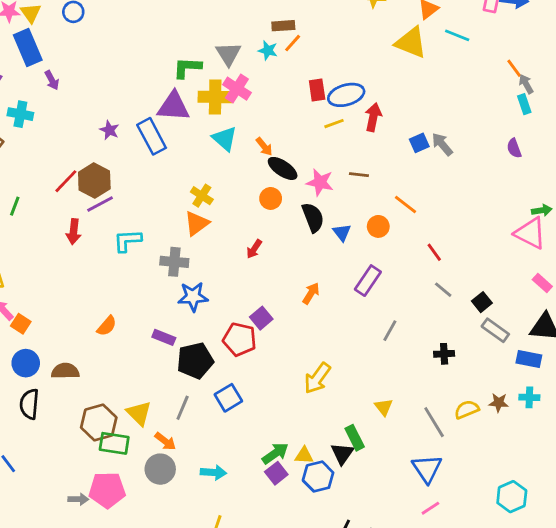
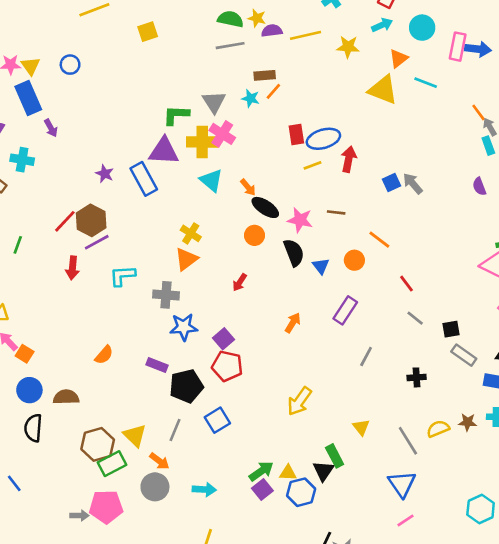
black square: (482, 302) -> (451, 329), turned 30
purple square: (261, 318) -> (224, 339), moved
green rectangle: (114, 443) -> (112, 464), turned -36

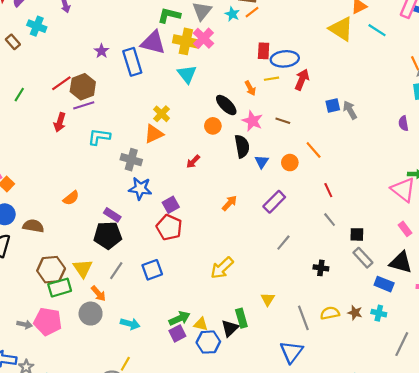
orange arrow: (248, 187) -> (250, 88), moved
black pentagon: (186, 386) -> (108, 235), moved

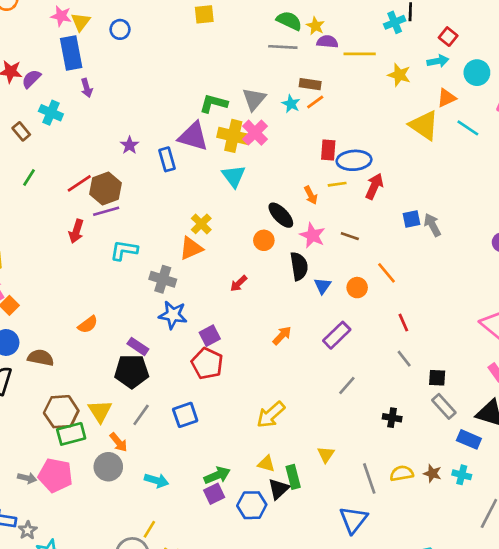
blue rectangle: (132, 62) -> (167, 159), size x0.7
green line: (19, 95) -> (29, 178), moved
yellow triangle: (201, 324) -> (266, 464), moved

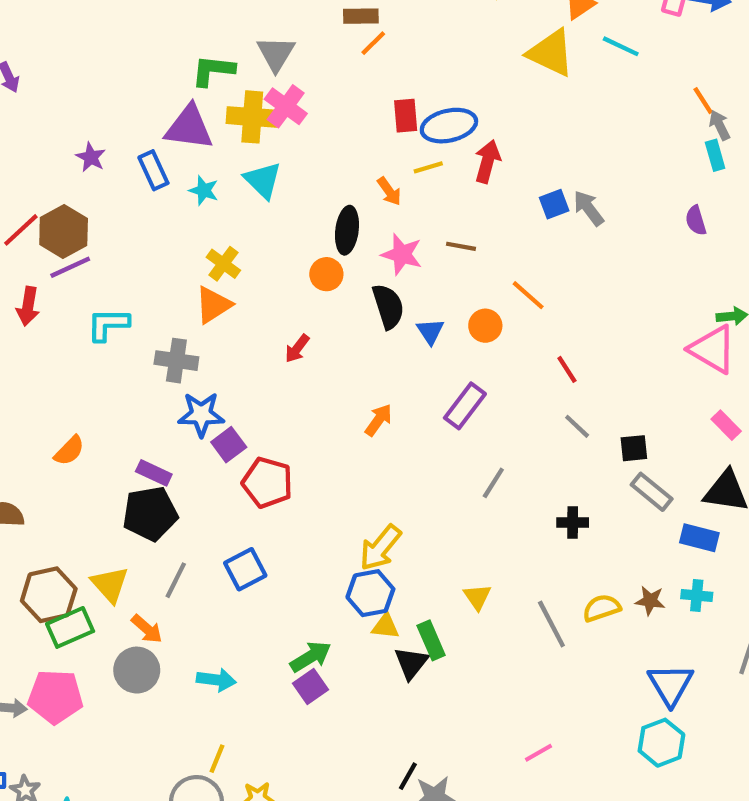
cyan star: (291, 104) -> (204, 190), moved
black ellipse: (281, 215) -> (347, 230), turned 60
purple square: (210, 336) -> (229, 445), moved
blue hexagon: (252, 505) -> (370, 593), moved
blue triangle: (353, 520) -> (670, 685), moved

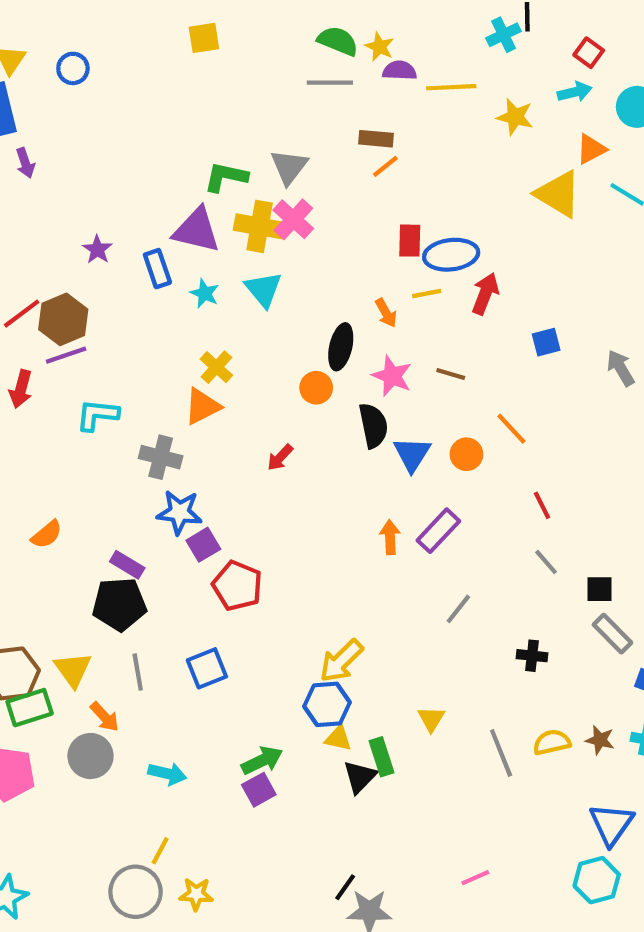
gray arrow: (589, 208) -> (621, 368), moved
blue triangle: (430, 331) -> (412, 454), size x1.4
orange arrow: (378, 420) -> (390, 537), moved, turned -44
gray line: (176, 580) -> (138, 672), turned -42

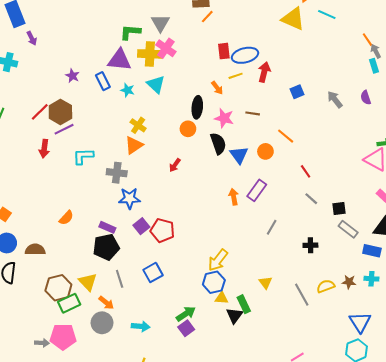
purple square: (203, 545) -> (141, 226), moved

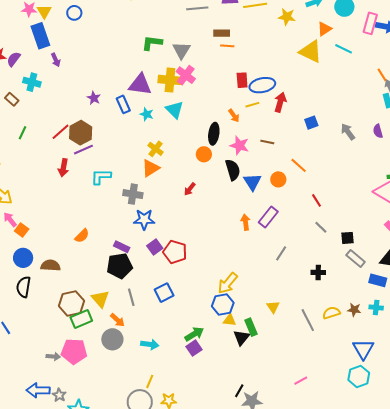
orange line: (207, 17) -> (227, 46), turned 48
green L-shape: (130, 32) -> (152, 43), moved

